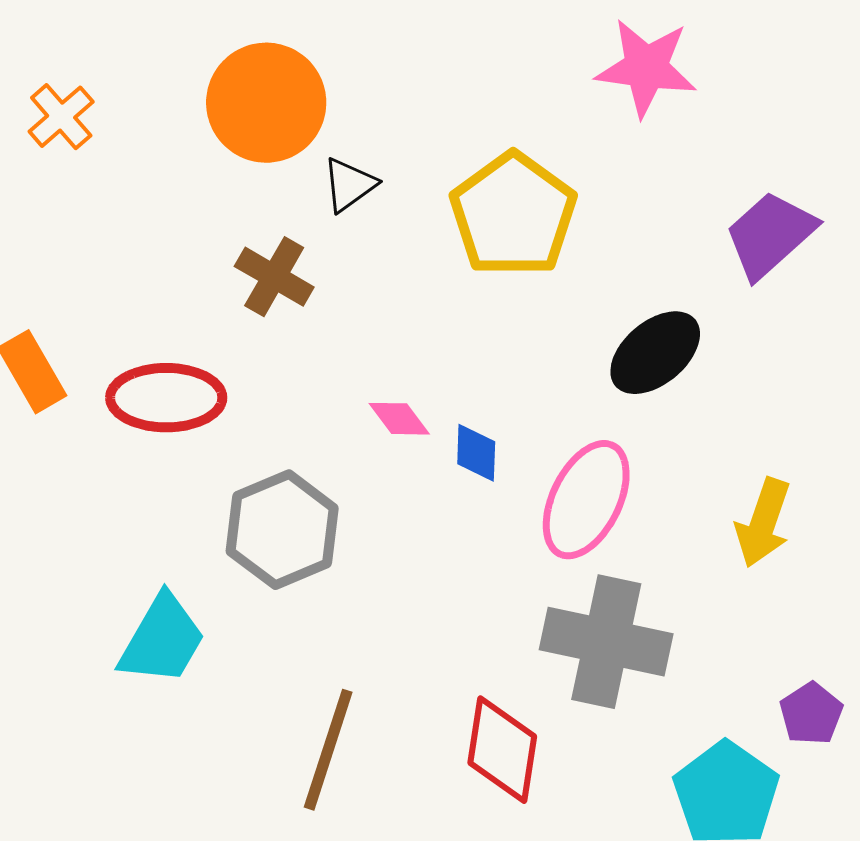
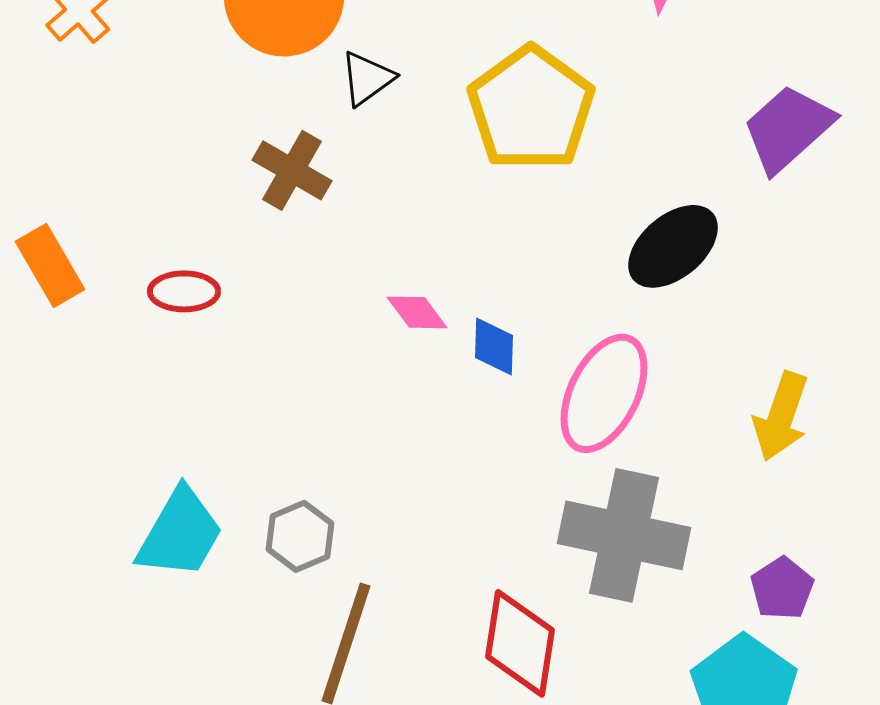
red ellipse: (166, 398) -> (184, 291), size x0.6
gray hexagon: (282, 530) -> (300, 536), moved, size x0.6
purple pentagon: (811, 714) -> (782, 588), moved

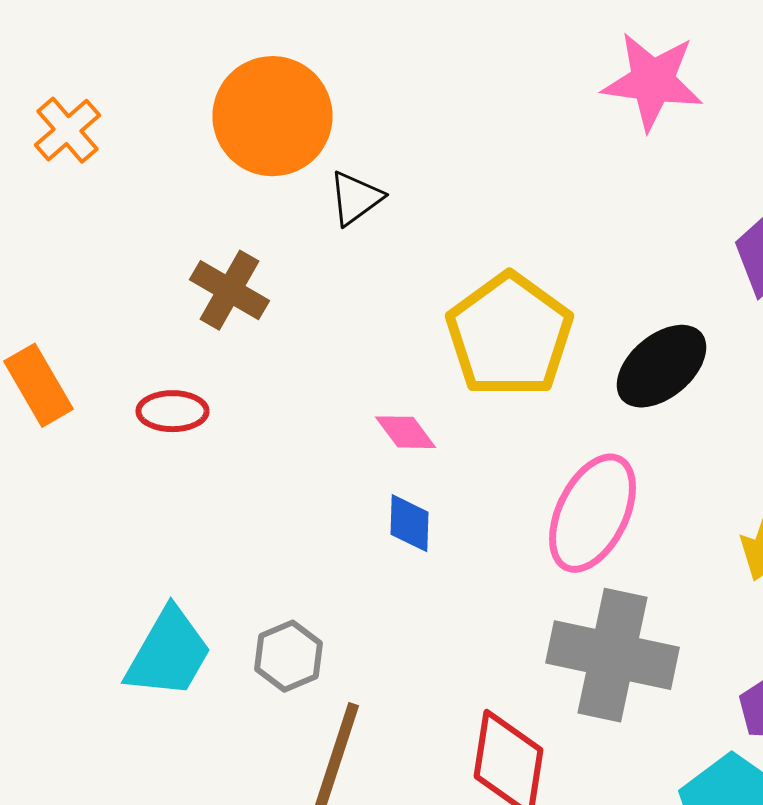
yellow pentagon: (531, 108) -> (510, 335), moved
brown cross: (292, 170) -> (230, 290), moved
blue diamond: (494, 346) -> (410, 523), moved

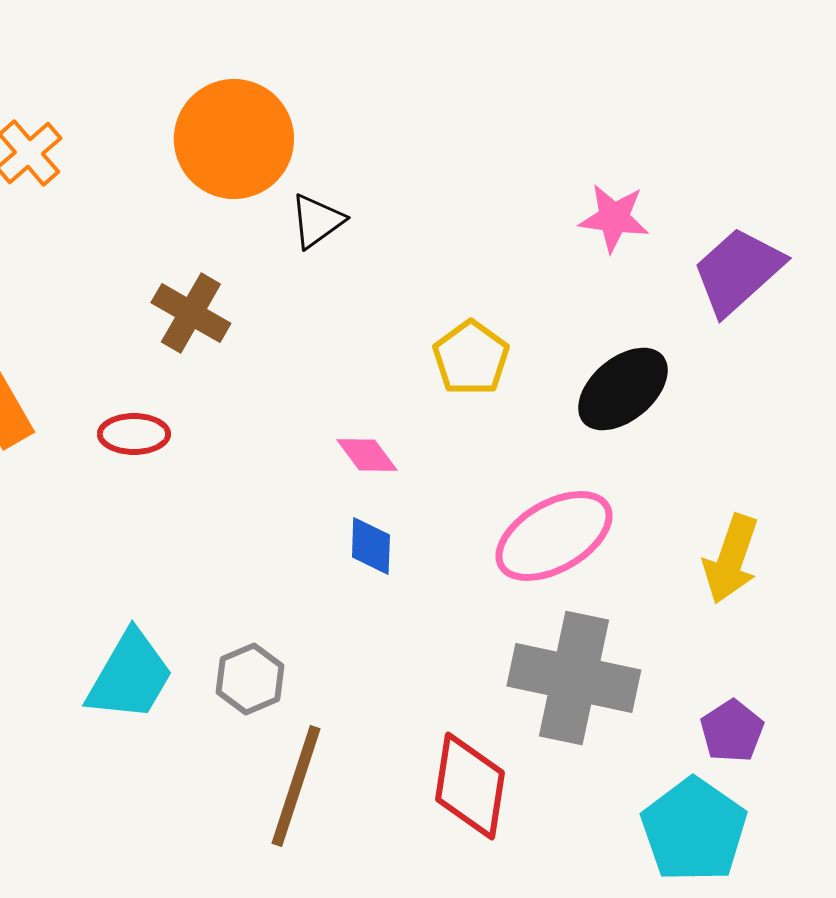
pink star: (652, 81) -> (614, 218), moved, size x0.7
yellow pentagon: (510, 335) -> (471, 358), size x0.6
pink ellipse: (592, 513) -> (554, 536), turned 34

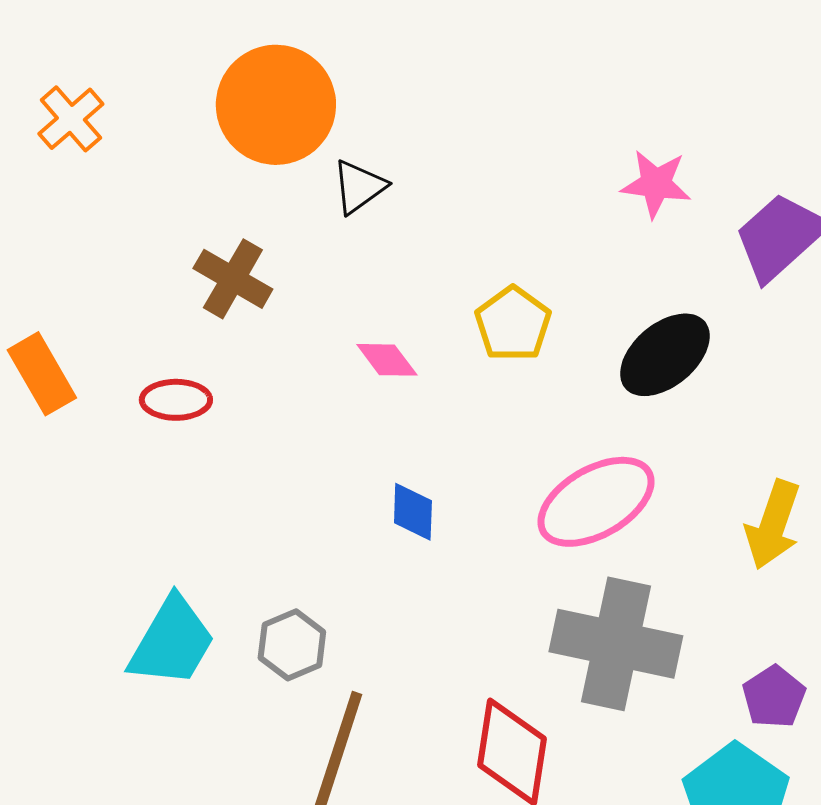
pink diamond: (367, 455) -> (387, 360), moved

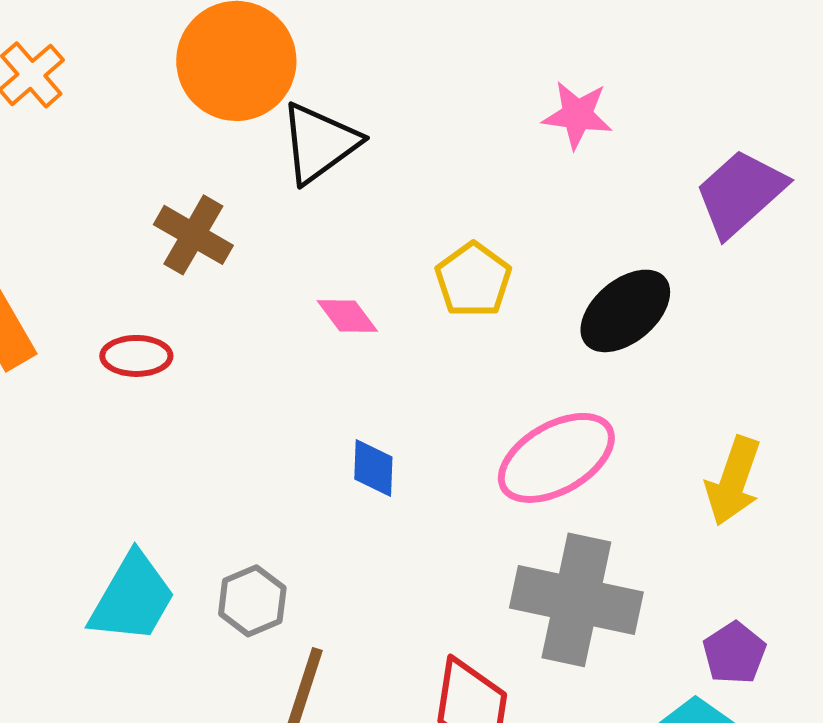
pink star: (656, 184) -> (577, 115), moved
black triangle: (359, 187) -> (319, 143), size x1.5

